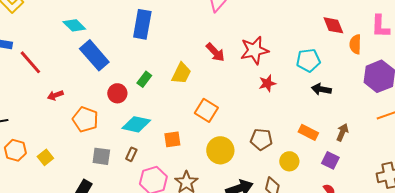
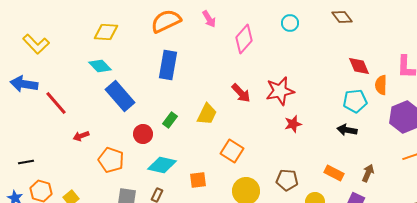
cyan pentagon: (308, 60) -> (355, 101), moved

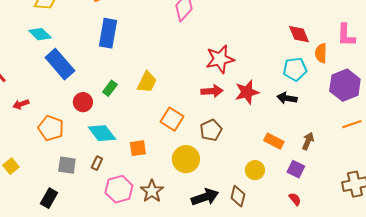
red arrow: (241, 93) -> (212, 91), moved, turned -50
red star: (293, 124) -> (247, 92), moved, size x1.4
cyan diamond: (162, 165) -> (102, 133), turned 40
brown pentagon: (287, 180) -> (211, 130), moved, turned -30

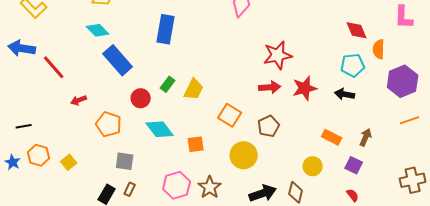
pink L-shape: (346, 35) -> (404, 17), moved
yellow trapezoid: (147, 82) -> (194, 89), moved
brown rectangle: (97, 163) -> (130, 189), moved

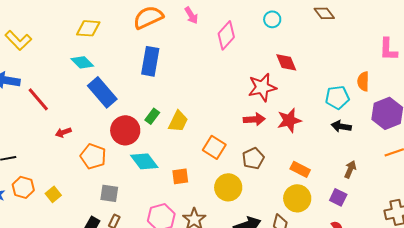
red diamond: (357, 30) -> (286, 62), moved
black arrow: (345, 94) -> (341, 126), moved
red circle: (141, 98) -> (125, 130), size x1.5
orange rectangle: (332, 137) -> (300, 169), moved
yellow circle: (313, 166) -> (297, 198), size x1.4

